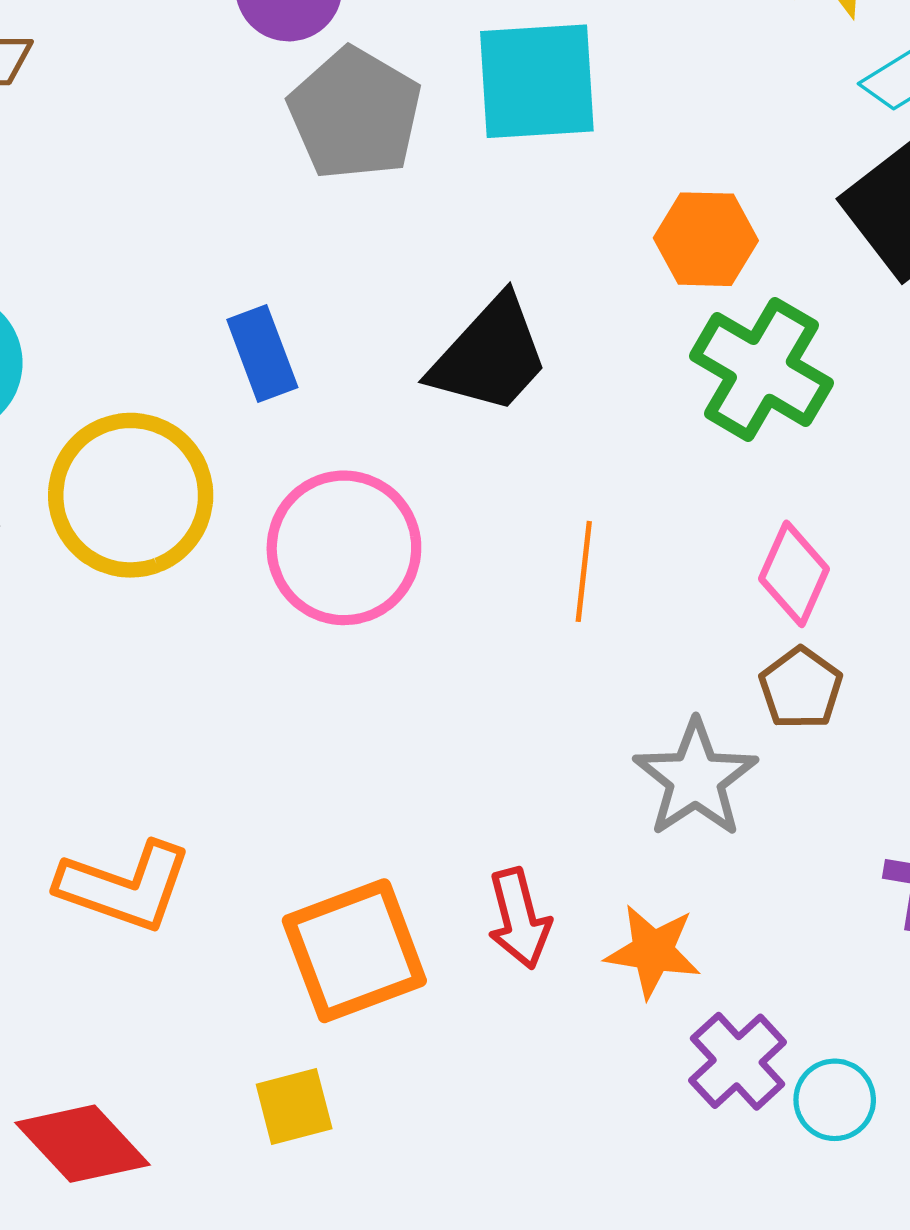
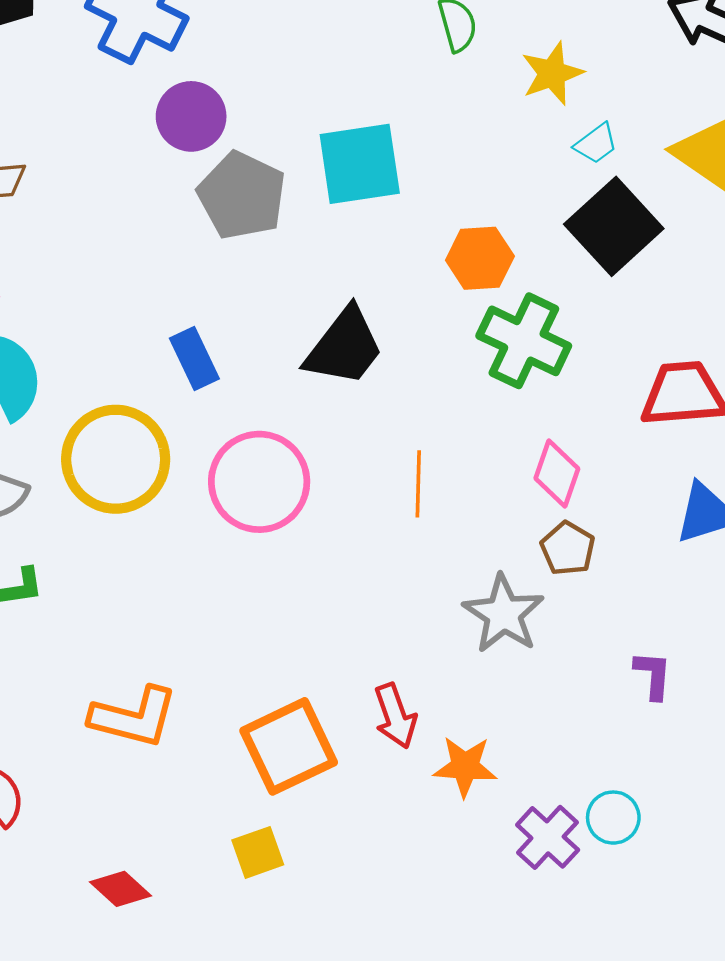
orange star: (653, 951) -> (465, 767), moved
purple cross: (738, 1061) -> (548, 837), moved
red diamond: (82, 1144) -> (121, 889), size x0.7

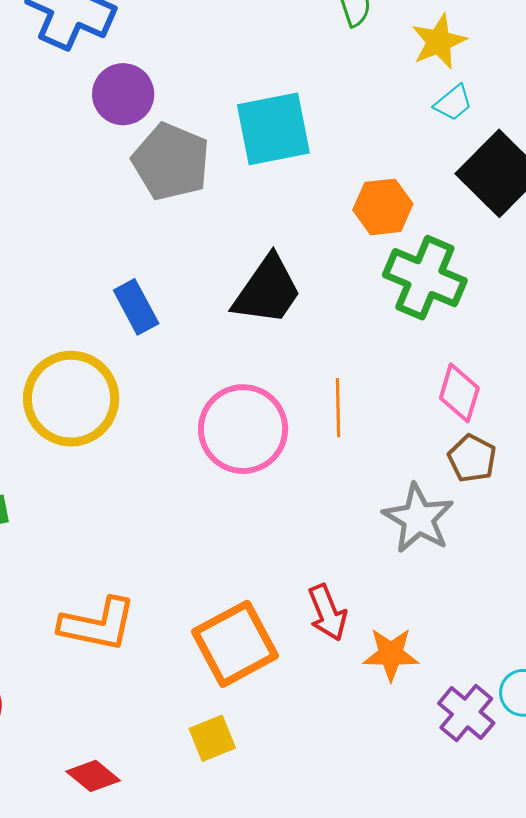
cyan trapezoid: (596, 144) -> (453, 103), moved
pink circle: (259, 482) -> (243, 429), moved

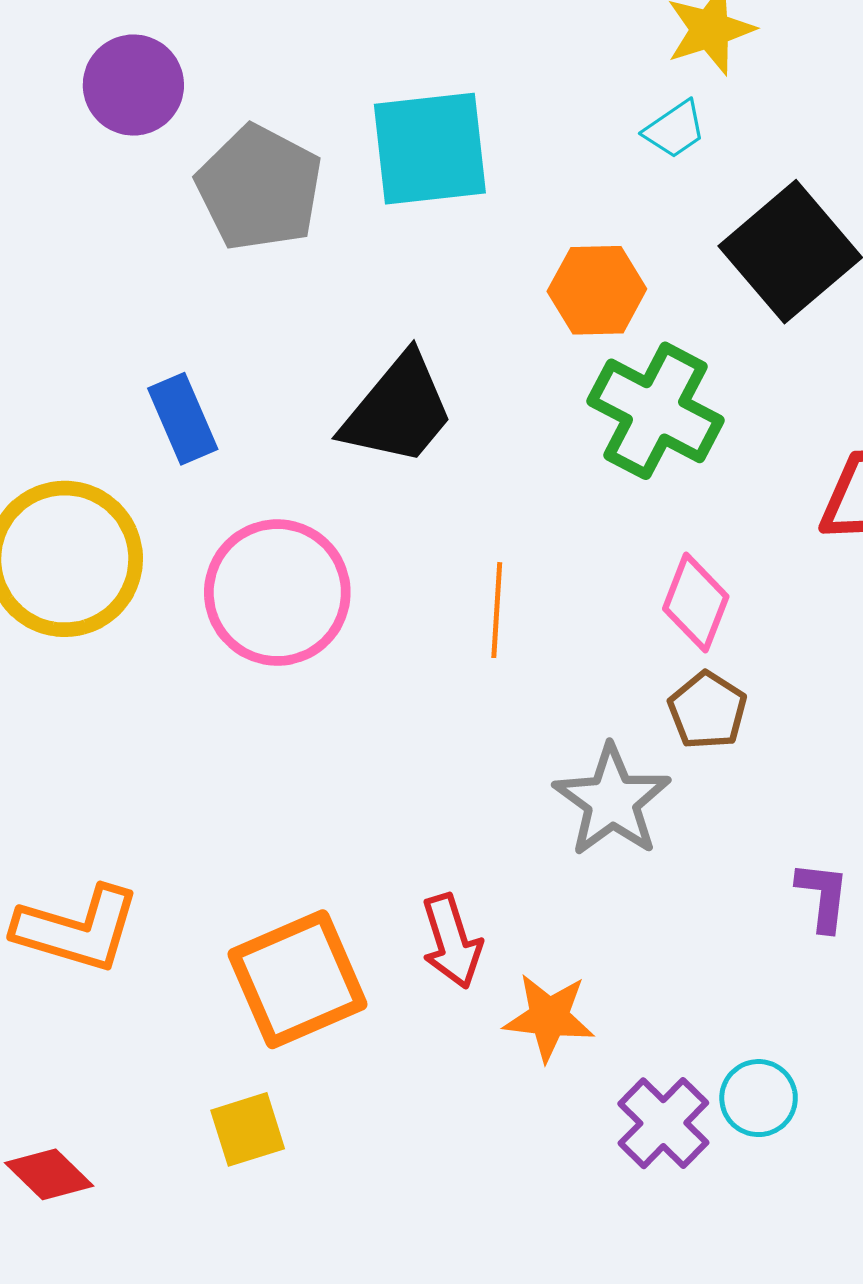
purple circle: (123, 94) -> (133, 85), moved
cyan trapezoid: (453, 103) -> (675, 129), moved
pink circle: (243, 429) -> (277, 593), moved

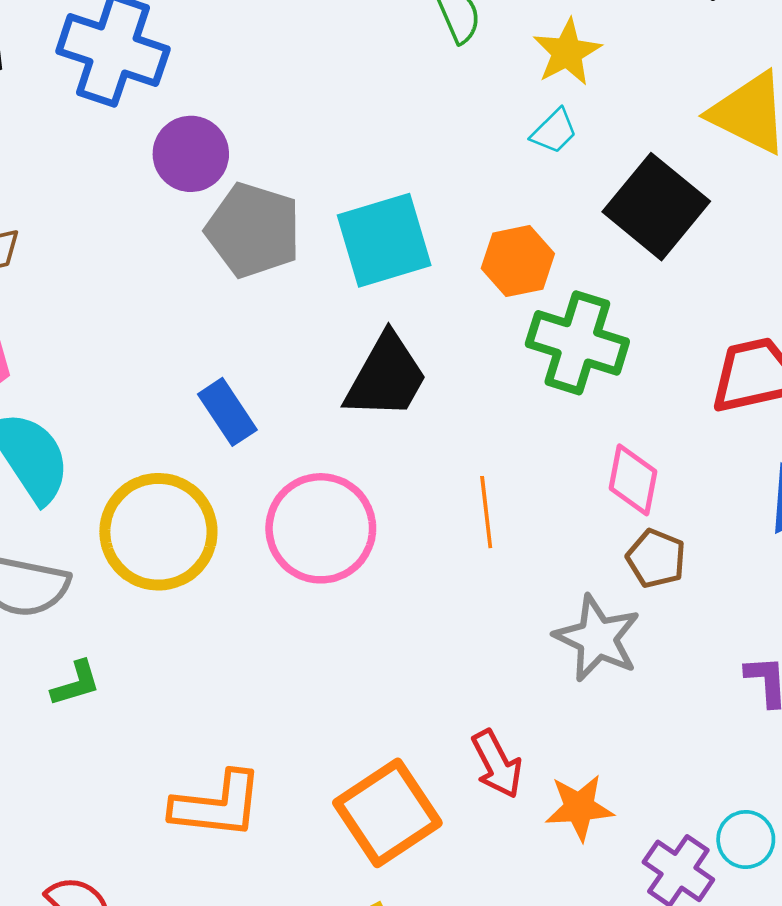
purple circle: (133, 85) -> (191, 154), moved
cyan square: (430, 149) -> (384, 240), moved

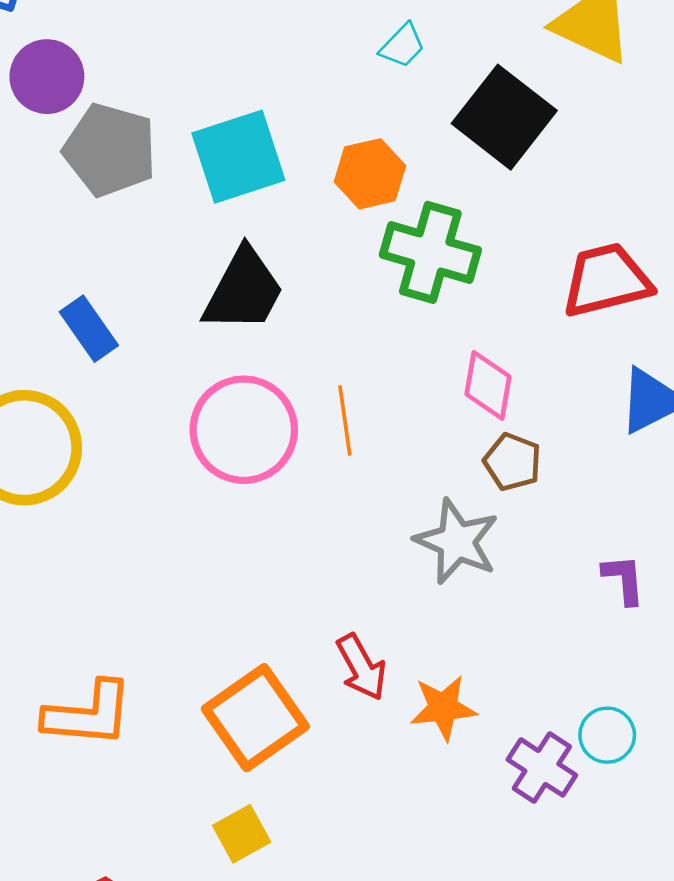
pink circle: (321, 528) -> (244, 430), moved

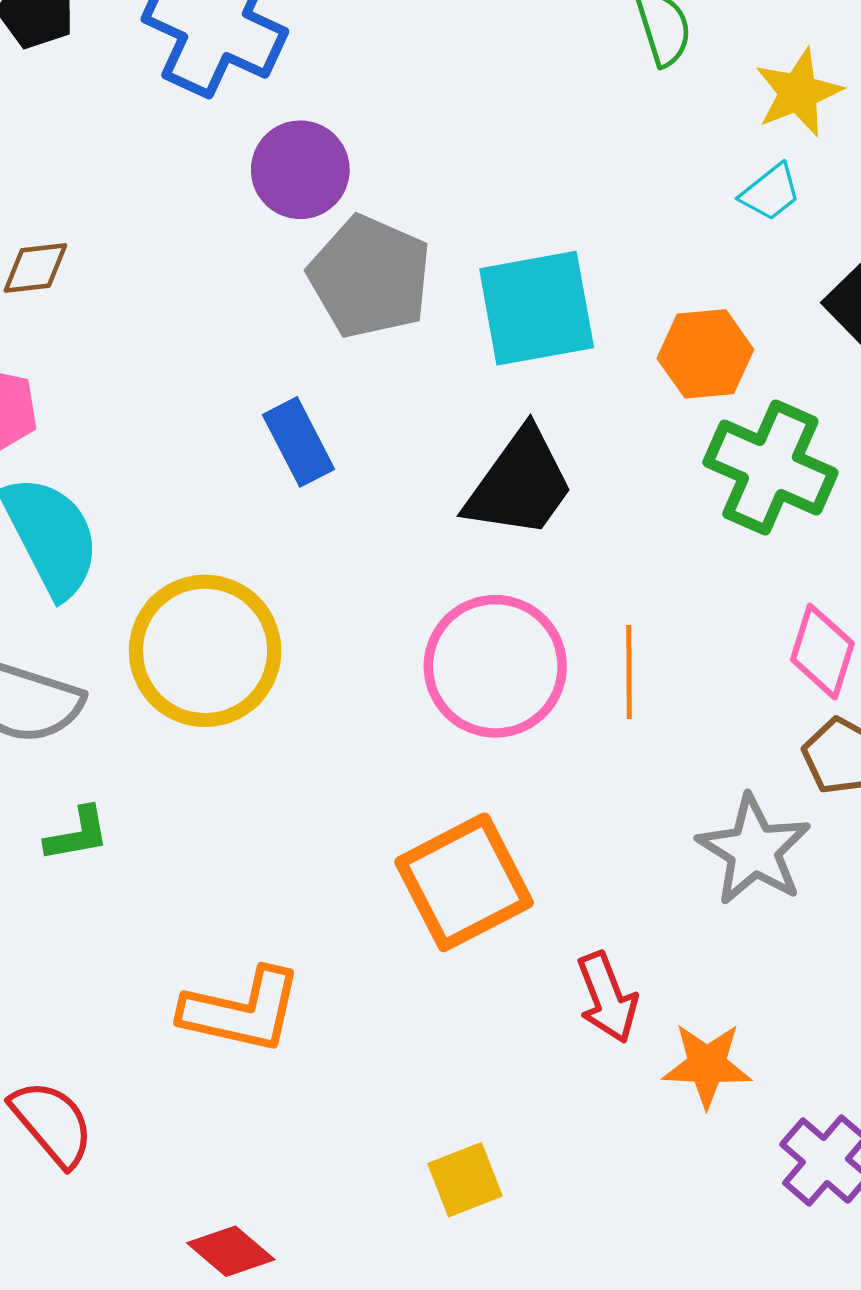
blue rectangle: (89, 329) -> (298, 442), moved
orange square: (255, 718) -> (464, 882), moved
yellow square: (242, 834) -> (465, 1180), moved

